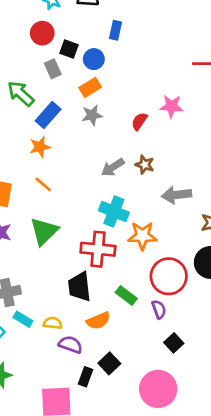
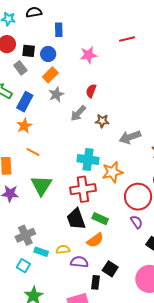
pink star: (172, 106) -> (88, 55), moved
gray arrow: (113, 167) -> (78, 113), moved
green rectangle: (126, 296) -> (100, 219), moved

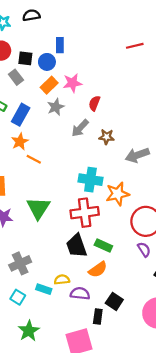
blue rectangle: (59, 30) -> (60, 45), moved
pink star: (88, 55) -> (72, 83), moved
orange line: (33, 152) -> (34, 159), moved
cyan rectangle: (41, 252) -> (44, 289), moved

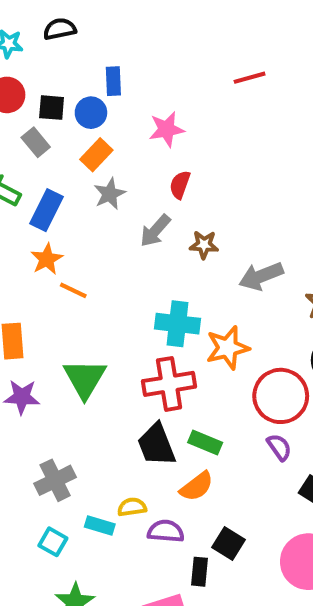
pink star: (72, 83) -> (167, 129), moved

